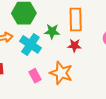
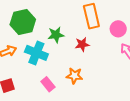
orange rectangle: (76, 20) -> (91, 16), moved
orange star: (61, 73) -> (74, 76), size x0.7

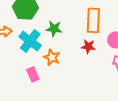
red star: (82, 44) -> (88, 46), moved
orange star: (74, 76) -> (52, 57), moved

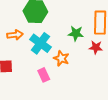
green star: (54, 29) -> (76, 33), moved

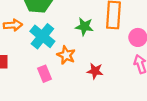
red star: (96, 47) -> (95, 71), moved

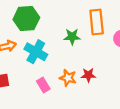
orange star: (66, 55) -> (68, 78), moved

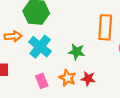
green star: (72, 37) -> (77, 52), moved

